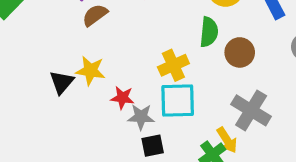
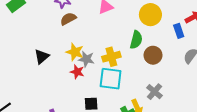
yellow star: (91, 71) -> (75, 52), moved
gray cross: (251, 110) -> (154, 92), size x0.7
gray star: (141, 117) -> (86, 59), moved

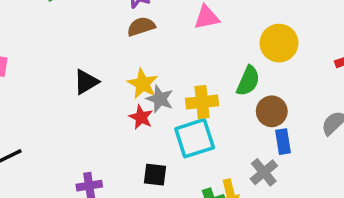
blue rectangle: (179, 31) -> (283, 142), moved
cyan square: (111, 79) -> (195, 138), turned -35

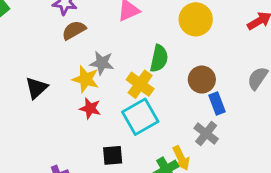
green semicircle: (248, 81) -> (159, 58), moved
gray star: (160, 99) -> (102, 63), moved
yellow cross: (202, 102) -> (140, 84), turned -36

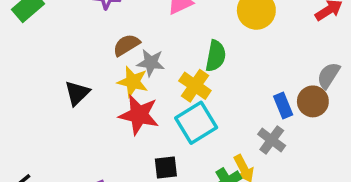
brown semicircle: (74, 30) -> (126, 45), moved
brown circle: (202, 80) -> (313, 101), moved
red star: (90, 108) -> (139, 115), size x1.6

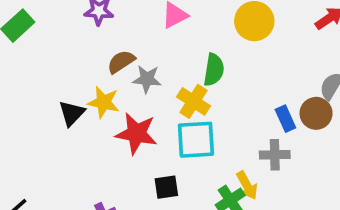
yellow star: (133, 82) -> (104, 102), moved
cyan square: (196, 123) -> (196, 140), turned 30
gray cross: (272, 140) -> (275, 155), turned -36

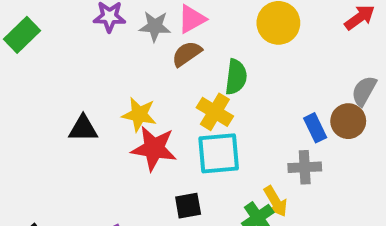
brown semicircle: (121, 62) -> (187, 54), moved
gray star: (147, 79) -> (155, 26), moved
yellow star: (104, 102) -> (139, 114), moved
black triangle: (72, 113) -> (83, 128), turned 48

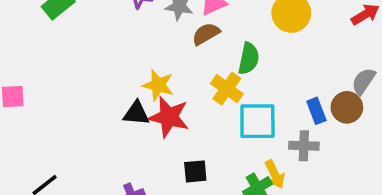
black triangle: (83, 128) -> (136, 113), moved
cyan square: (219, 153) -> (257, 121), moved

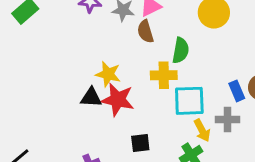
brown semicircle: (206, 34) -> (145, 32), turned -75
yellow cross: (227, 89) -> (164, 75), turned -35
yellow arrow: (275, 174) -> (202, 130), moved

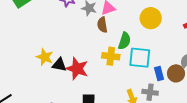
yellow star: (108, 74) -> (45, 57), moved
cyan square: (189, 101) -> (140, 58), moved

